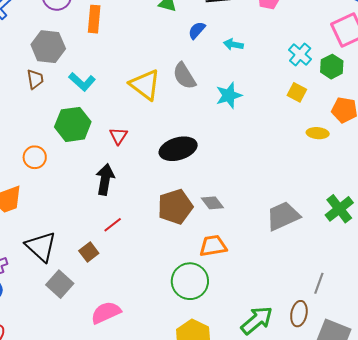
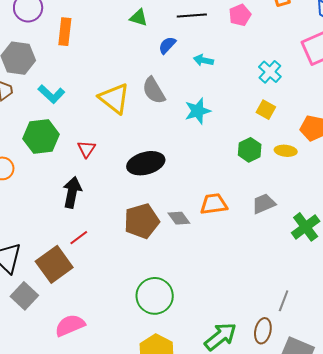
green hexagon: (332, 67) -> (250, 150), moved
gray trapezoid: (283, 216) -> (264, 204), moved, size x0.7
orange trapezoid: (213, 246) -> (214, 204), moved
brown square: (89, 252) -> (54, 264), size x1.8

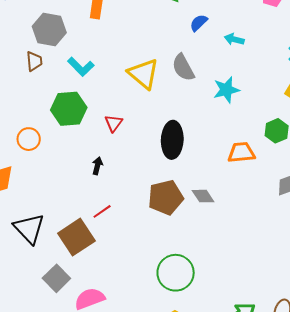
black ellipse: (146, 163) -> (172, 140), turned -75
black arrow: (72, 192) -> (97, 166), size x0.6
orange trapezoid: (214, 204) -> (241, 152), moved
gray square: (24, 296) -> (56, 278), moved

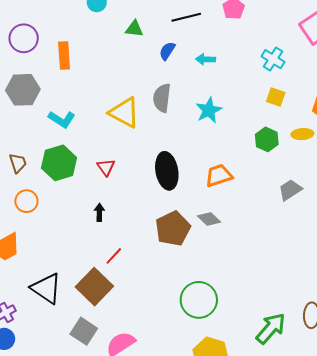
brown trapezoid: (34, 61) -> (18, 163), moved
gray semicircle: (183, 68) -> (162, 98), turned 48
orange trapezoid: (241, 152) -> (219, 176), moved

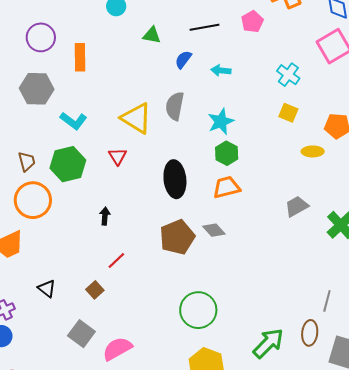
green hexagon: (267, 139) -> (227, 153), moved
red triangle: (106, 167) -> (118, 156), moved
orange circle: (26, 201) -> (33, 200), size x1.6
brown square: (94, 287) -> (95, 290), size x0.5
black triangle: (46, 288) -> (47, 288), size x0.6

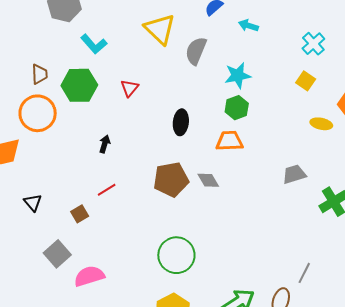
yellow triangle: (136, 118) -> (160, 29), moved
black ellipse: (175, 179) -> (181, 122), size x0.7

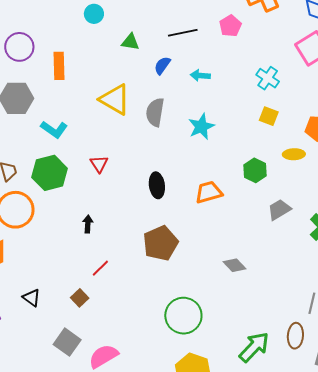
green hexagon: (237, 108) -> (255, 170), moved
gray diamond: (208, 180) -> (235, 265), moved

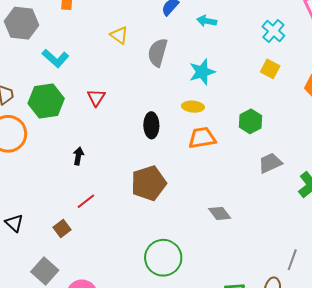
yellow triangle: (115, 99) -> (119, 35), size x0.6
yellow ellipse: (294, 154) -> (193, 107), moved

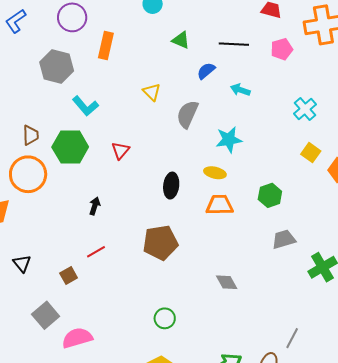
yellow square: (270, 69) -> (311, 153), moved
green circle: (163, 258) -> (165, 318), size x0.6

